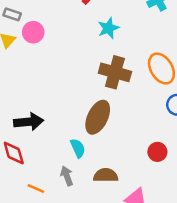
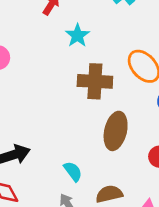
brown ellipse: (98, 117) -> (116, 131), moved

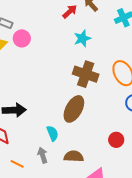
brown ellipse: (116, 131) -> (74, 109), moved

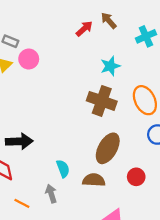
cyan star: (82, 38) -> (110, 66), moved
brown ellipse: (74, 109) -> (108, 148), moved
brown semicircle: (74, 156) -> (94, 180), moved

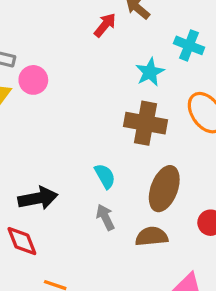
cyan cross: (146, 36) -> (189, 45), moved, turned -36
cyan semicircle: (63, 169) -> (105, 176), moved
gray arrow: (51, 194) -> (105, 217), moved

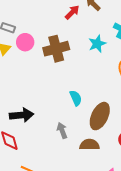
brown cross: (145, 123) -> (56, 49), moved, turned -30
cyan semicircle: (105, 176) -> (76, 98), moved

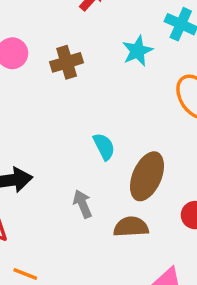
brown cross: (56, 49) -> (67, 62), size x0.7

